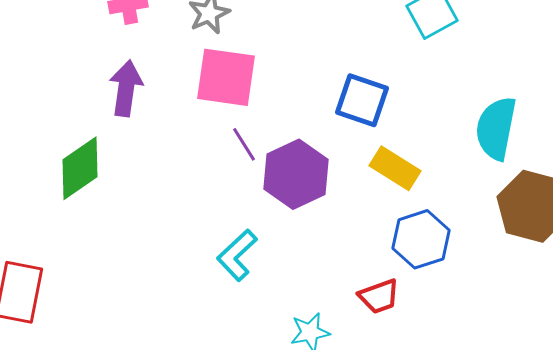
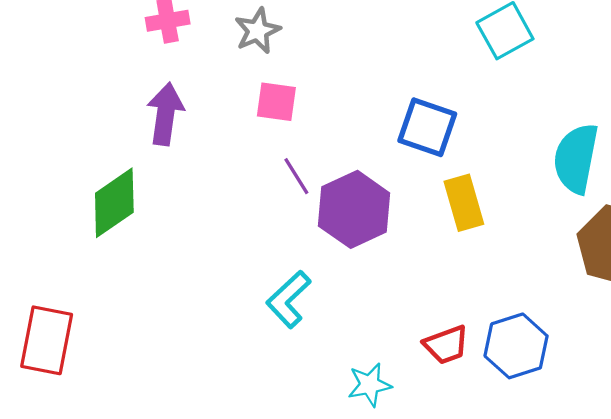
pink square: (226, 77) -> (276, 102), size x0.6
yellow rectangle: (395, 168) -> (464, 203), turned 42
blue hexagon: (421, 239) -> (516, 346), moved

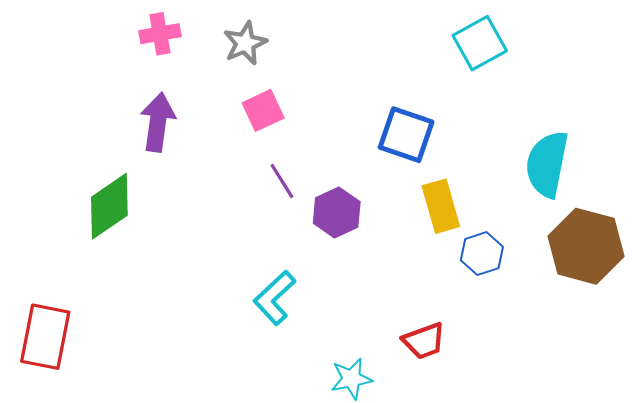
pink square: (276, 102) -> (263, 110), turned -33
purple hexagon: (354, 209) -> (337, 213), size x0.7
blue hexagon: (516, 346) -> (482, 254), moved, size x0.7

